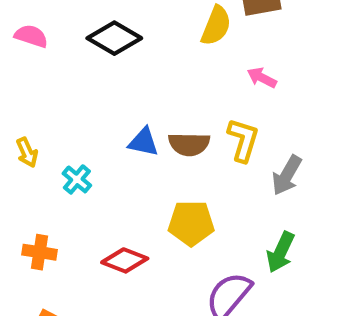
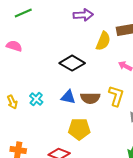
black diamond: (114, 38) -> (72, 63), moved
cyan cross: (77, 179) -> (36, 99), moved
yellow pentagon: (191, 223) -> (79, 129), moved

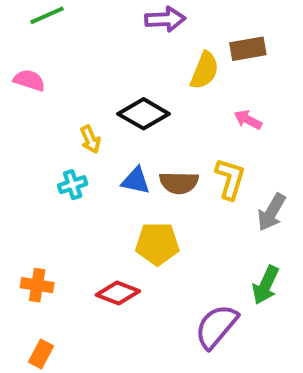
cyan cross: (36, 99) -> (73, 185), turned 32
yellow arrow: (12, 102) -> (90, 139), moved

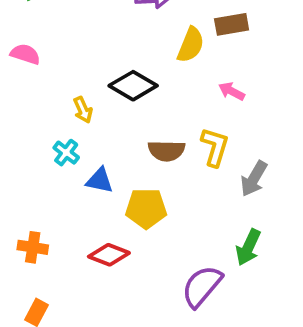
blue triangle: (136, 181) -> (100, 180), moved
cyan cross: (73, 185) -> (66, 153), turned -35

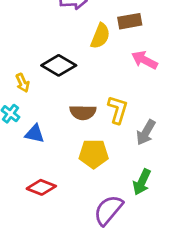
pink arrow: (232, 91) -> (145, 60), moved, size x1.4
yellow pentagon: (146, 208) -> (94, 154), moved

